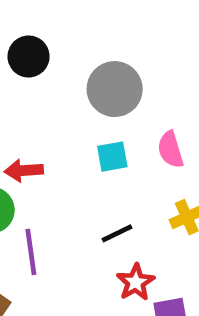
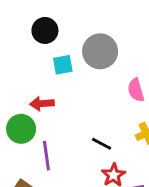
cyan square: (112, 157) -> (63, 65), moved
black line: (117, 233) -> (102, 144), turned 54

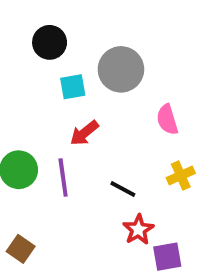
red arrow: (42, 104) -> (84, 133), moved, turned -35
purple line: (46, 156) -> (63, 177), moved

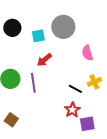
black circle: (50, 42) -> (12, 28), moved
black line: (123, 189) -> (75, 89), moved

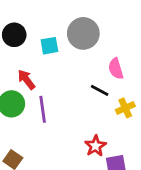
red arrow: (44, 60) -> (26, 80), moved, turned 91
black line: (75, 89) -> (100, 90), moved

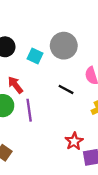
cyan square: (49, 46) -> (35, 56), turned 35
black line: (100, 90) -> (66, 89), moved

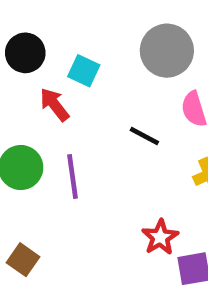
gray circle: (64, 46) -> (167, 51), moved
red arrow: (15, 85) -> (54, 105), moved

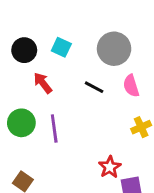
cyan square: (84, 71) -> (61, 47), moved
black line: (144, 136) -> (94, 87), moved

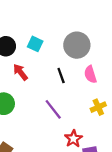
black line: (94, 87) -> (61, 76), turned 42
purple line: (54, 129) -> (53, 109), moved, turned -30

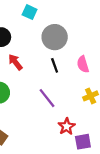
cyan square: (35, 44) -> (30, 12), moved
gray circle: (77, 45) -> (55, 37), moved

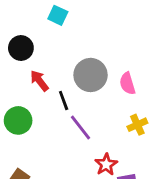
gray circle: (55, 37) -> (91, 75), moved
black line: (55, 65) -> (64, 101), moved

